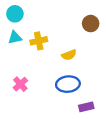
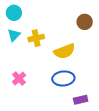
cyan triangle: (15, 38) -> (14, 35), turned -32
yellow semicircle: (69, 55) -> (64, 51), size x1.5

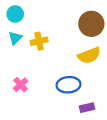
brown circle: (85, 22) -> (91, 24), size x1.5
yellow semicircle: (64, 51) -> (89, 55), moved

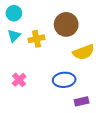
brown circle: (91, 24) -> (66, 24), moved

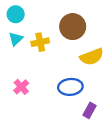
purple rectangle: (82, 101) -> (89, 110), turned -48

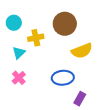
cyan circle: (16, 14) -> (14, 23), moved
cyan triangle: (16, 39) -> (19, 53), moved

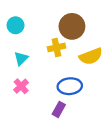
yellow cross: (36, 38) -> (56, 47), moved
purple rectangle: (80, 99) -> (59, 109), moved

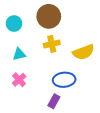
brown circle: (72, 26) -> (49, 16), moved
cyan triangle: (21, 58) -> (19, 54), turned 32

